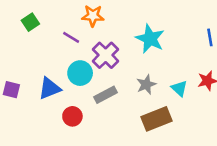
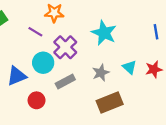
cyan triangle: (179, 88) -> (129, 67), moved

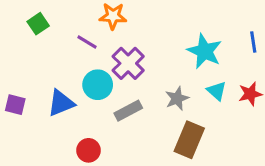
cyan star: (104, 33) -> (204, 51), moved
red circle: (37, 100) -> (89, 150), moved
brown rectangle: (110, 103) -> (189, 140), turned -45

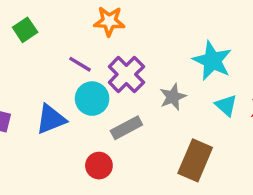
purple line: (87, 42) -> (80, 64), moved
gray star: (177, 98) -> (173, 97), moved
red circle: (89, 150) -> (99, 166), moved

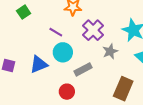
purple cross: (126, 74) -> (93, 30), moved

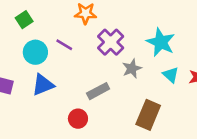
cyan circle: (63, 52) -> (35, 52), moved

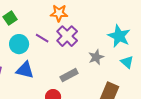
purple cross: (111, 42) -> (67, 36), moved
blue triangle: (43, 85) -> (25, 70), turned 36

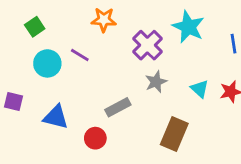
purple cross: (67, 36) -> (147, 45), moved
cyan star: (119, 36) -> (188, 27), moved
blue triangle: (25, 70) -> (56, 117), moved

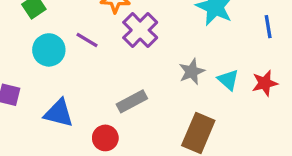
purple cross: (147, 45) -> (140, 30), moved
gray star: (156, 82) -> (192, 72), moved

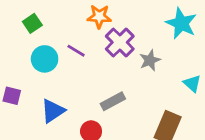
gray star: (192, 72) -> (150, 60), moved
blue triangle: (59, 113) -> (53, 111), turned -48

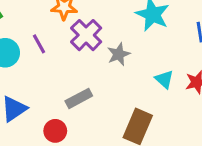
purple line: (76, 51) -> (39, 44), turned 30

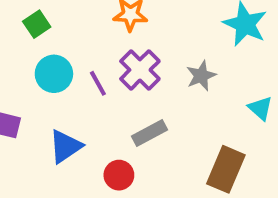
purple cross: (86, 35) -> (140, 70), moved
purple line: (39, 44) -> (98, 83), moved

